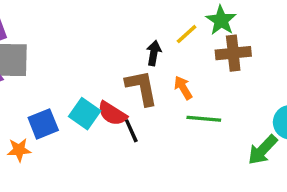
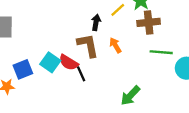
green line: (204, 119) -> (161, 52), moved
green arrow: (263, 150) -> (130, 96), moved

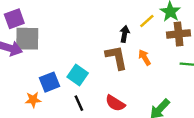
red semicircle: (69, 62) -> (115, 103), moved
black line: (81, 74) -> (79, 103), moved

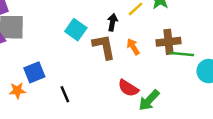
brown cross: (179, 34) -> (168, 42), moved
cyan square: (78, 75) -> (76, 30), moved
red semicircle: (115, 103) -> (128, 88), moved

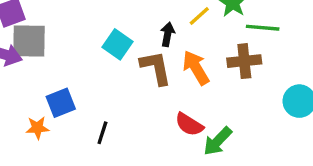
orange arrow: (133, 47) -> (196, 68), size x1.5
green line: (182, 54) -> (263, 28), moved
black line: (65, 94) -> (102, 133), turned 42

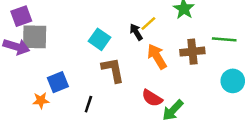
yellow line: (199, 16) -> (148, 23), moved
green line: (263, 28) -> (224, 39), moved
black arrow: (168, 34) -> (136, 32), turned -42
brown L-shape: (156, 68) -> (113, 70), moved

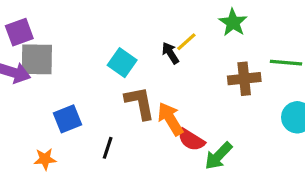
orange arrow: (157, 56) -> (170, 119), moved
orange star: (41, 100) -> (45, 159), moved

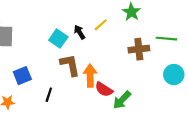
black arrow: (170, 53) -> (80, 32), moved
orange arrow: (170, 119) -> (90, 76), turned 30

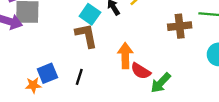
brown L-shape: (70, 65) -> (86, 36), moved
blue square: (22, 76) -> (47, 73), moved

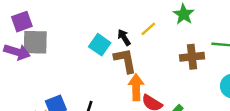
brown L-shape: (86, 36) -> (125, 60), moved

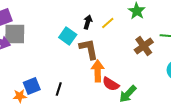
black arrow: (124, 37) -> (88, 22), moved, turned 48
brown cross: (192, 57) -> (144, 46), turned -30

